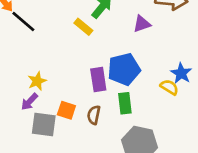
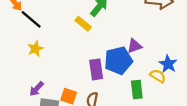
purple triangle: (142, 24) -> (134, 46), moved
yellow star: (37, 81) -> (35, 49), moved
green rectangle: (125, 103) -> (137, 90), moved

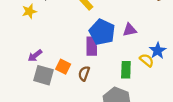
yellow star: (35, 49) -> (29, 11), moved
blue pentagon: (118, 61) -> (102, 32), moved, turned 30

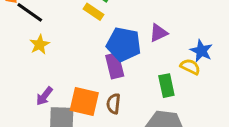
yellow star: (29, 11) -> (40, 45), moved
orange square: (63, 67) -> (84, 101), size x1.5

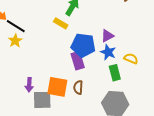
yellow star: (40, 45) -> (15, 41), moved
blue star: (201, 51) -> (108, 52), moved
purple arrow: (44, 96) -> (29, 85), turned -32

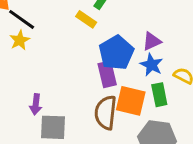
blue pentagon: (83, 45) -> (116, 53), turned 30
orange square: (57, 87) -> (131, 101), moved
brown semicircle: (78, 87) -> (106, 113), size x1.6

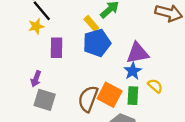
purple triangle: (152, 41) -> (137, 53), size x1.5
blue pentagon: (116, 53) -> (97, 43), moved
purple rectangle: (107, 74) -> (56, 48), moved

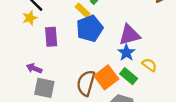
purple arrow: (36, 79) -> (34, 68), turned 96
orange square: (110, 95) -> (106, 77), turned 30
green rectangle: (133, 96) -> (129, 76), turned -48

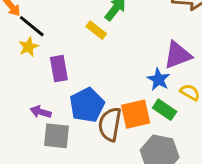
blue pentagon: (90, 29) -> (87, 105), moved
purple triangle: (130, 35) -> (178, 55), moved
orange square: (106, 77) -> (136, 114), turned 30

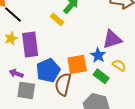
yellow star: (28, 47) -> (11, 38), moved
purple rectangle: (59, 69) -> (30, 44), size x1.4
orange square: (136, 114) -> (77, 64), moved

